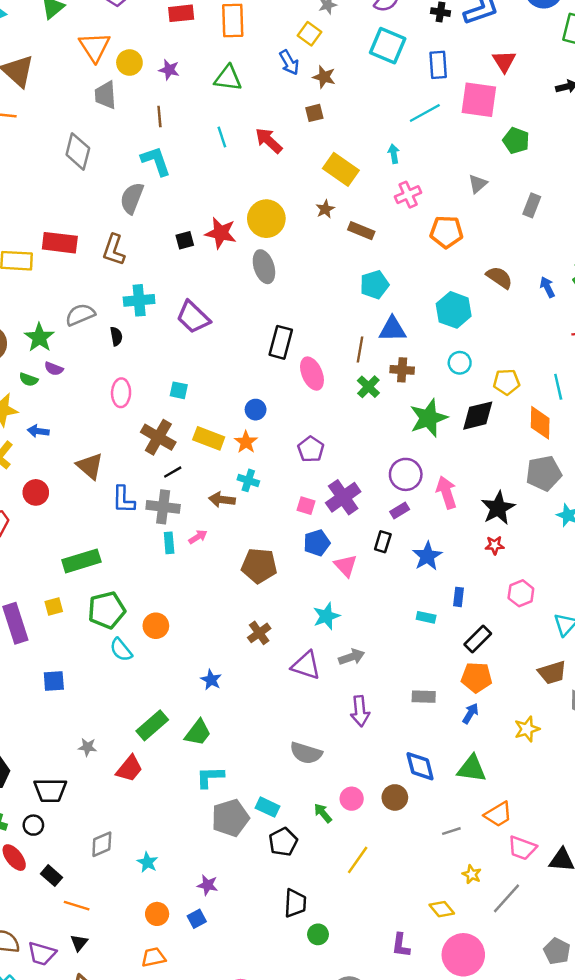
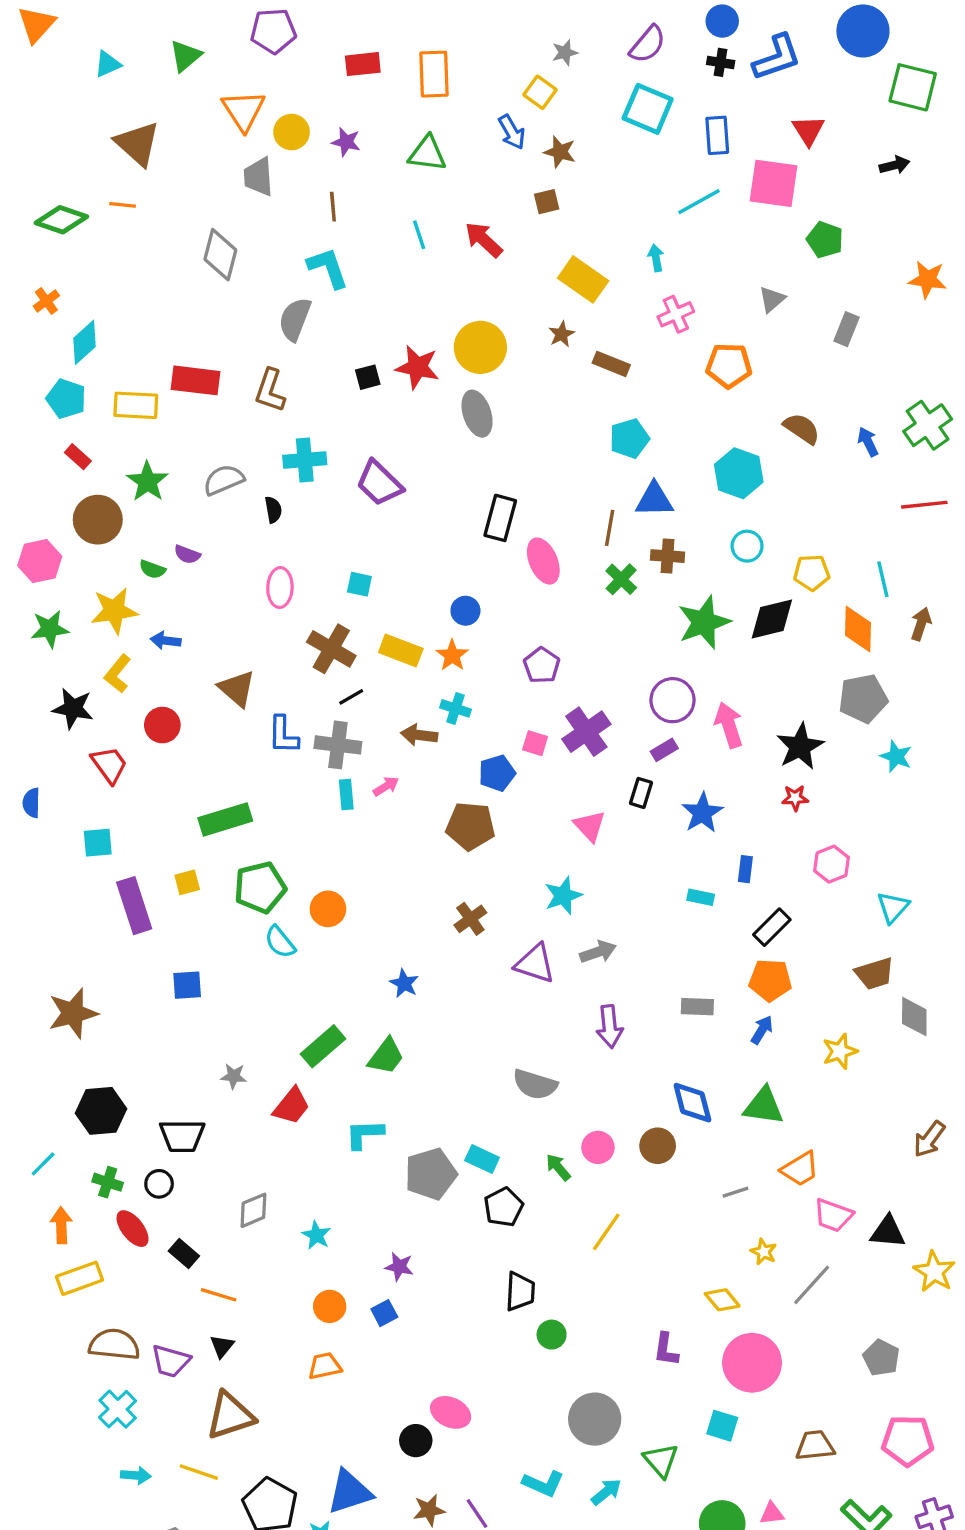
green star: (39, 338) -> (147, 482), moved
blue pentagon: (317, 543) -> (497, 773), moved
cyan L-shape: (210, 777) -> (364, 1134), moved

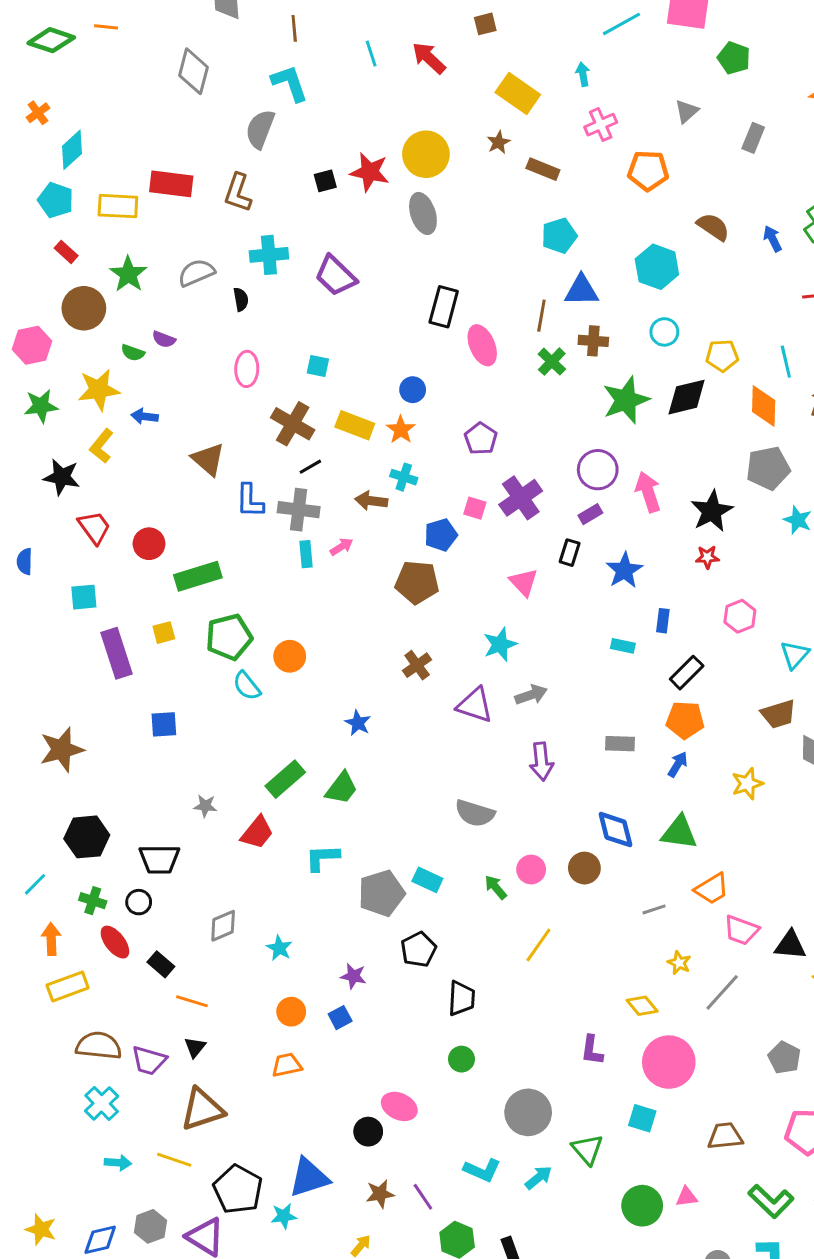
red circle: (162, 725) -> (149, 544), moved
black pentagon: (504, 1207) -> (419, 949), moved
green circle: (552, 1335) -> (461, 1059), moved

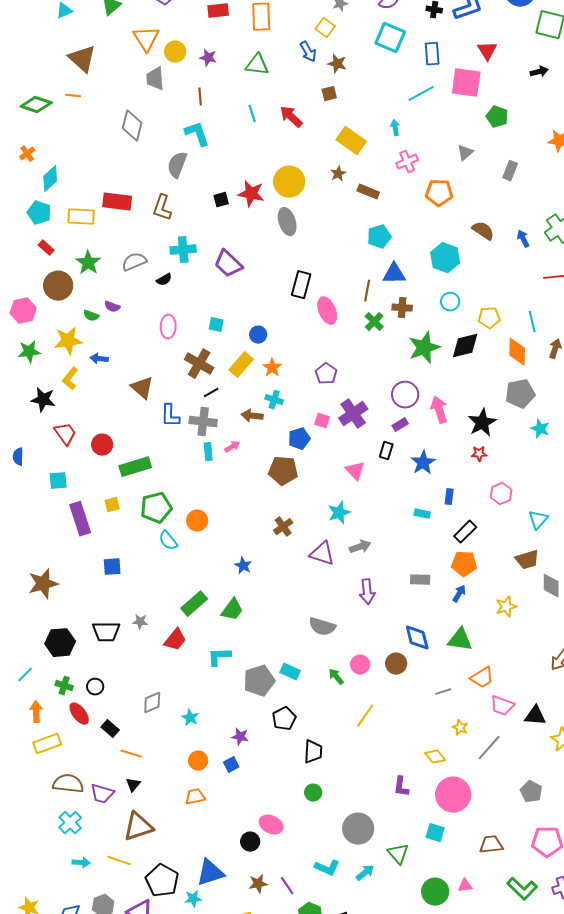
black semicircle: (241, 299) -> (164, 280), turned 70
blue circle: (413, 390) -> (258, 335), moved
yellow rectangle: (355, 425) -> (241, 365), turned -70
black trapezoid: (159, 859) -> (106, 632), moved

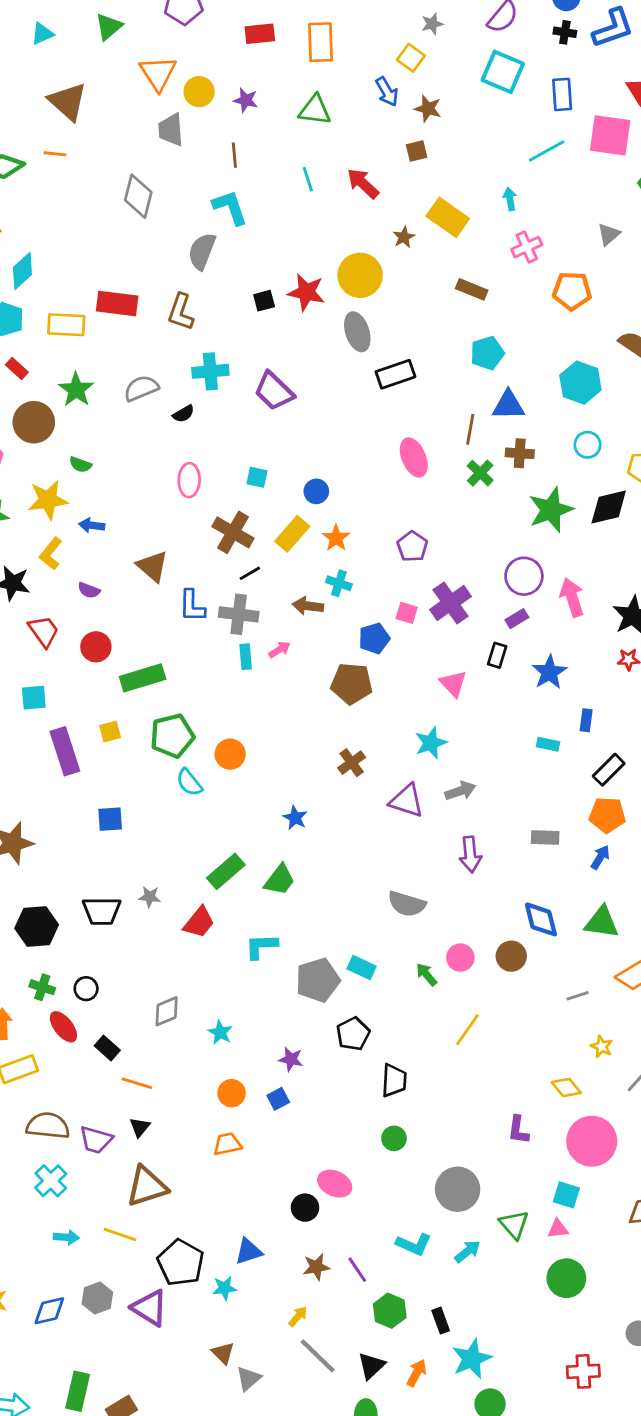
brown star: (338, 174) -> (404, 237), moved
black rectangle: (301, 285) -> (395, 374), moved, turned 56
purple semicircle: (112, 307) -> (89, 590), moved
blue triangle: (210, 873) -> (248, 1251), size x0.7
pink triangle: (465, 886) -> (558, 1229), moved

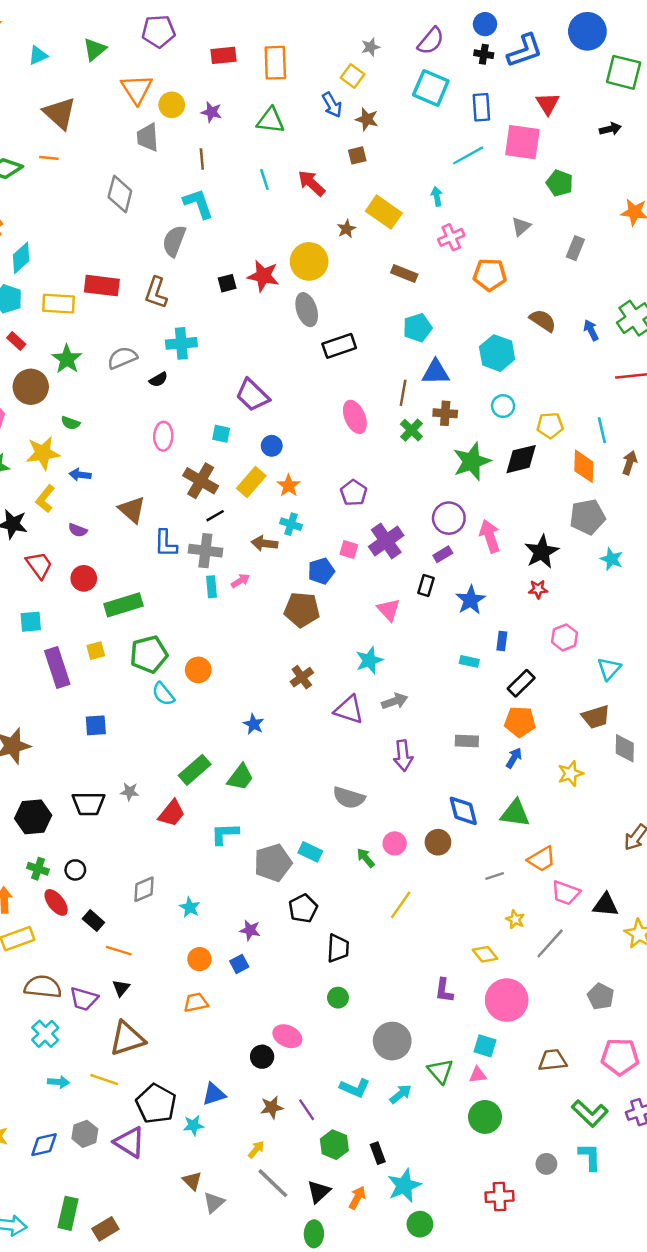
purple trapezoid: (274, 391) -> (252, 395), moved

